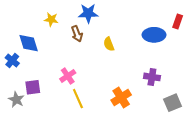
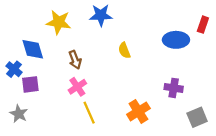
yellow star: (51, 19) -> (59, 22), size x1.5
brown arrow: (77, 34) -> (75, 60), moved
purple square: (33, 87) -> (30, 84), moved

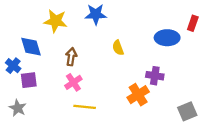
brown arrow: (75, 60) -> (71, 57), turned -150
purple cross: (174, 88) -> (155, 76), moved
orange cross: (138, 111) -> (138, 95), moved
yellow line: (89, 113) -> (85, 107), turned -60

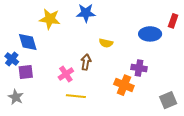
yellow semicircle: (118, 48) -> (106, 43), turned -56
brown arrow: (71, 57) -> (86, 62), moved
orange cross: (138, 95) -> (124, 85), turned -36

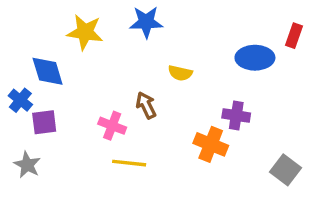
brown arrow: (86, 62) -> (146, 105), turned -35
pink cross: (66, 74) -> (112, 126), turned -35
gray square: (168, 100) -> (286, 170), turned -30

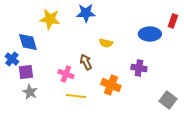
orange cross: (211, 144) -> (111, 85), moved
gray star: (27, 165) -> (30, 92), moved

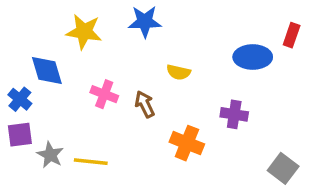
purple square: (26, 72) -> (20, 135), moved
pink cross: (66, 74) -> (104, 94), moved
yellow line: (76, 96) -> (91, 162), moved

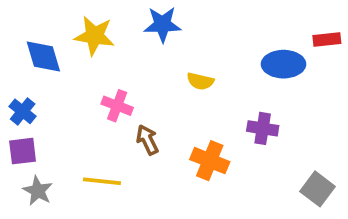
red rectangle: (292, 35) -> (327, 40), turned 65
blue diamond: (47, 71) -> (43, 57), moved
brown arrow: (145, 104) -> (147, 140), moved
gray star: (50, 155) -> (38, 191), moved

